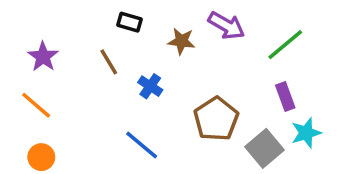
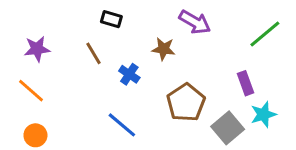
brown star: (181, 41) -> (164, 49), moved
green line: (285, 45) -> (265, 34), moved
purple star: (43, 57) -> (37, 49), turned 30

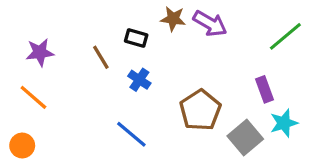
black rectangle: (111, 19) -> (136, 38), moved
brown star: (164, 49) -> (173, 19), moved
orange circle: (35, 135) -> (22, 145), moved

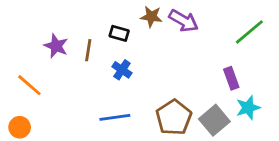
purple star: (40, 52) -> (56, 46), moved, turned 30
brown line: (101, 57) -> (88, 50), turned 40
brown pentagon: (200, 110) -> (174, 117), moved
blue line: (131, 134) -> (115, 117), turned -48

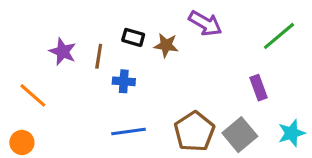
brown star: (151, 17) -> (166, 45), moved
blue cross: (122, 70) -> (124, 81), moved, turned -30
cyan star: (248, 108) -> (291, 133), moved

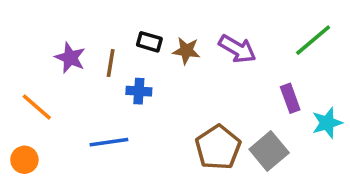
purple arrow: (205, 23) -> (237, 49), moved
blue line: (128, 132) -> (109, 142), moved
cyan star: (291, 133) -> (327, 123), moved

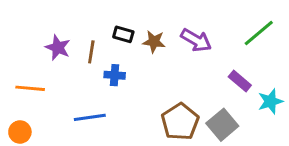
purple rectangle: (290, 98) -> (240, 81), turned -30
orange line: (37, 107) -> (30, 88), turned -36

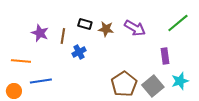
blue cross: (115, 75) -> (79, 52), turned -32
purple rectangle: (240, 81) -> (165, 56), turned 42
cyan star: (270, 101) -> (180, 81), moved
blue line: (90, 117) -> (41, 81), moved

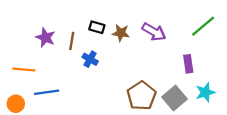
blue cross: (79, 52) -> (90, 59), turned -32

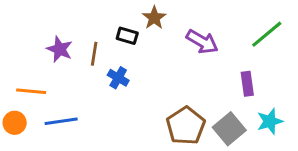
brown star: (121, 33) -> (154, 18), moved, turned 30
orange circle: (16, 104) -> (15, 123), moved

